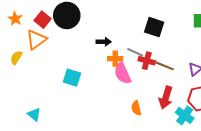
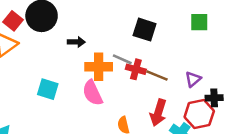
black arrow: (104, 42) -> (76, 42), moved
orange cross: (115, 59) -> (99, 67), size x1.5
pink semicircle: (123, 73) -> (92, 93), moved

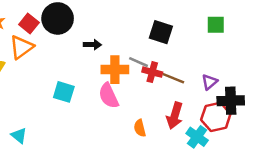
black cross: (214, 98) -> (231, 101), size x1.5

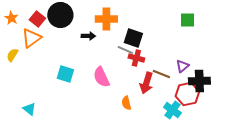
black square: (161, 32) -> (133, 38), moved
orange cross: (115, 70) -> (106, 19), moved
brown line: (173, 78) -> (161, 74), moved
red arrow: (175, 116) -> (146, 83), moved

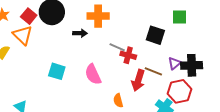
orange triangle: (31, 38) -> (23, 35), turned -40
black square: (133, 38) -> (155, 35), moved
black cross: (199, 81) -> (192, 65), moved

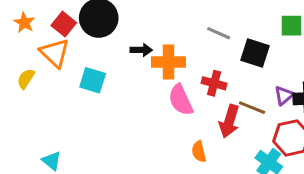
orange cross: (98, 16) -> (169, 62), moved
gray line: (117, 47) -> (219, 33), moved
cyan square: (57, 71) -> (93, 80), moved
pink semicircle: (93, 74) -> (181, 100), moved

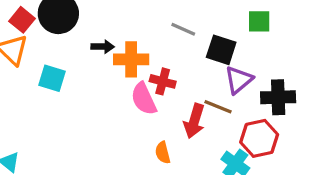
red cross: (214, 83) -> (163, 81), moved
purple triangle: (284, 95) -> (239, 80), moved, size x1.4

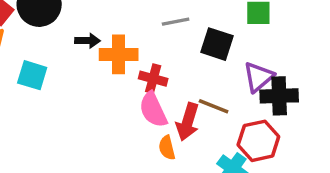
gray line: (183, 29) -> (176, 22), turned -35
purple triangle: (239, 80) -> (258, 77), moved
pink semicircle: (144, 99) -> (153, 110), moved
orange semicircle: (163, 153) -> (167, 148), moved

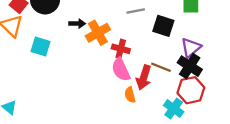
orange cross: (119, 54) -> (98, 33), turned -30
black cross: (279, 96) -> (190, 66), moved, turned 35

